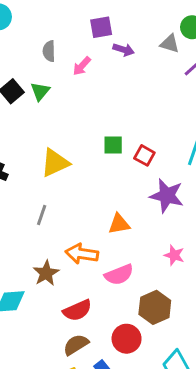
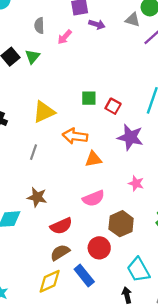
orange arrow: (82, 254) -> (75, 136), moved
brown star: (46, 273) -> (37, 197), turned -30

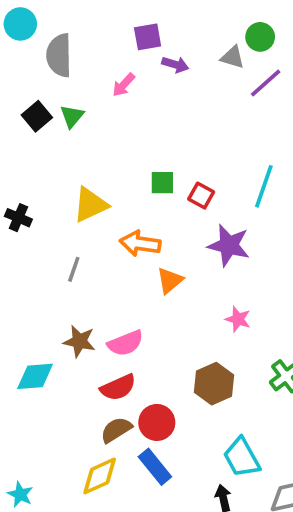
gray semicircle: (39, 26) -> (59, 55), moved, size x1.6
orange triangle: (93, 159) -> (170, 280), turned -30
pink semicircle: (93, 198) -> (125, 343), moved
red circle: (99, 248) -> (157, 422), moved

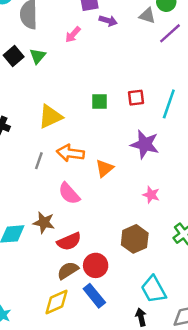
red square: (201, 196) -> (136, 98), moved, turned -36
orange arrow: (140, 244) -> (70, 153), moved
brown star: (79, 341) -> (44, 223), moved
pink semicircle: (125, 343) -> (69, 194), moved, turned 70

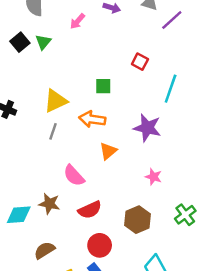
red square: (136, 98) -> (140, 62), moved, turned 35
orange arrow: (70, 153) -> (92, 119), moved
gray line: (39, 161) -> (53, 131), moved
red semicircle: (69, 241) -> (90, 210), moved
brown semicircle: (68, 270) -> (44, 250), moved

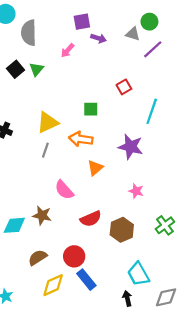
red square: (140, 62) -> (124, 87), turned 32
red semicircle: (90, 210) -> (91, 219), moved
red circle: (100, 245) -> (74, 256), moved

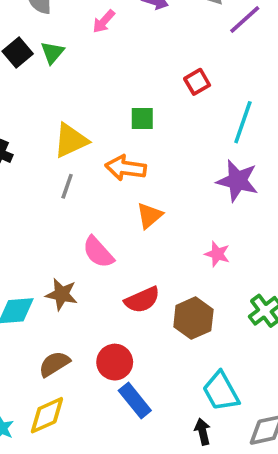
purple star: (131, 147) -> (237, 181), moved
yellow diamond: (53, 285) -> (47, 415), moved

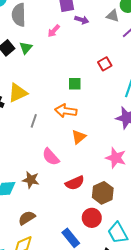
yellow triangle: (71, 140) -> (18, 93), moved
pink star: (217, 254) -> (116, 158), size x1.5
red circle: (115, 362) -> (92, 218), moved

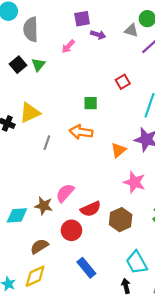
orange triangle: (79, 137) -> (118, 150), moved
pink semicircle: (51, 157) -> (65, 193), moved, turned 84
red circle: (92, 218) -> (71, 230), moved

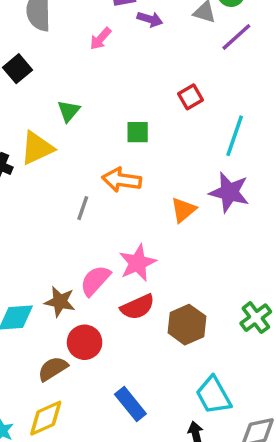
green triangle: (38, 65) -> (69, 111), moved
gray line: (47, 143) -> (83, 208), moved
pink star: (134, 182) -> (138, 263), moved, turned 30
red circle: (71, 230) -> (85, 342), moved

